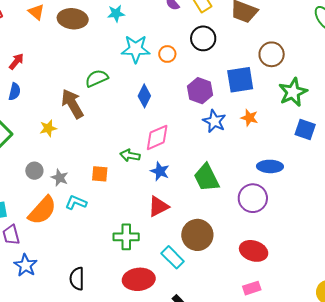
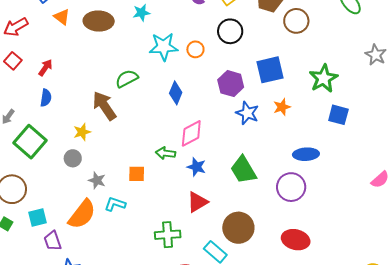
brown circle: (272, 54) -> (296, 21), moved
orange star: (249, 118) -> (282, 107), turned -30
gray circle: (34, 171) -> (73, 158), moved

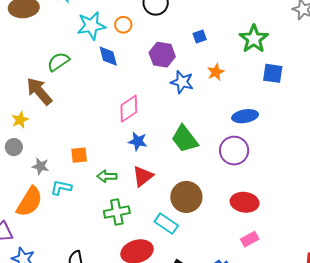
blue square: (270, 70) -> (200, 36), size x0.5
blue diamond: (176, 93) -> (108, 56), moved, turned -30
green arrow: (166, 153) -> (107, 176), moved

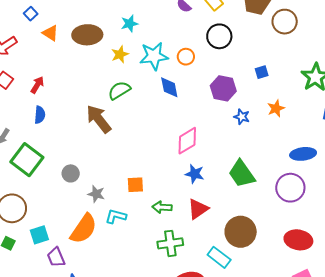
blue star: (182, 82) -> (242, 117), size x0.7
yellow star: (20, 120) -> (120, 54), moved

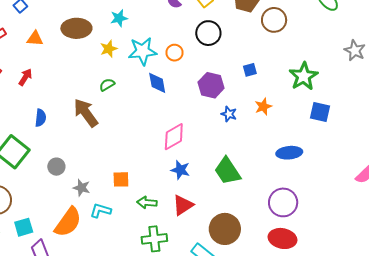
orange triangle: (50, 33) -> (35, 39), moved, turned -30
green semicircle: (119, 90) -> (107, 85), size x0.7
blue semicircle: (40, 115) -> (41, 118), moved
purple circle: (290, 188) -> (283, 202), moved

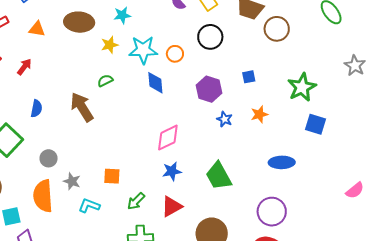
blue star: (180, 170) -> (172, 171), turned -30
green arrow: (147, 203) -> (136, 201), turned -54
orange semicircle: (68, 222) -> (43, 196), moved, turned 136

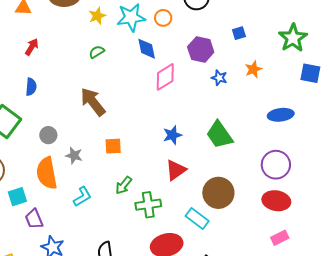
red arrow: (24, 67) -> (32, 47), moved
brown arrow: (82, 107) -> (93, 102), moved
pink diamond: (168, 138) -> (165, 77), moved
green arrow: (136, 201) -> (124, 185), moved
cyan L-shape: (89, 206) -> (82, 197), moved, turned 135

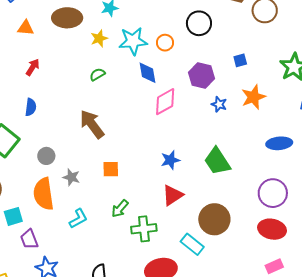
orange star: (253, 69) -> (253, 97), size x1.4

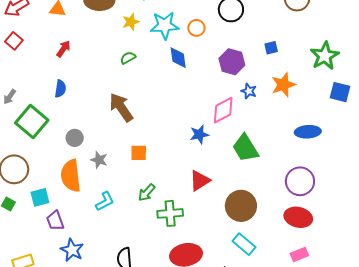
pink diamond: (165, 102) -> (223, 110), moved
blue star: (170, 160) -> (199, 134), moved
cyan rectangle: (192, 244) -> (244, 244), moved

